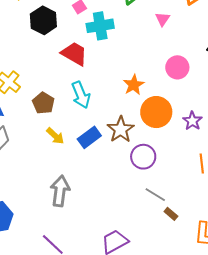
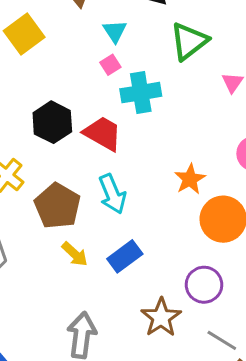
black hexagon: (43, 20) -> (52, 122), moved
brown pentagon: (43, 103) -> (57, 206), size x1.4
brown star: (121, 129) -> (161, 318), moved

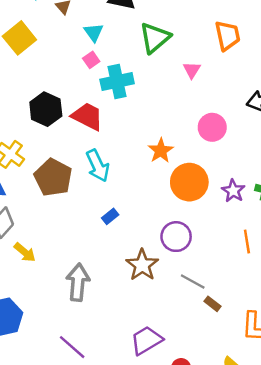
yellow arrow: (75, 254) -> (25, 252), moved
blue rectangle: (125, 256) -> (110, 216), size x0.6

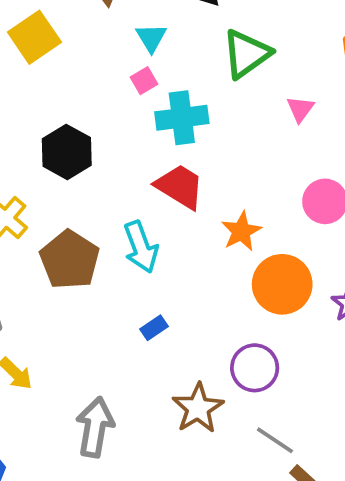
red trapezoid: (87, 116) -> (180, 186), moved

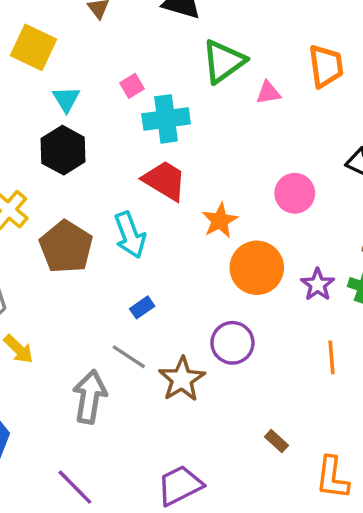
yellow square: (34, 37) -> (33, 47), turned -30
cyan triangle: (151, 38) -> (66, 99), moved
pink triangle: (300, 109) -> (268, 93), moved, turned 44
gray line: (275, 440) -> (129, 357), moved

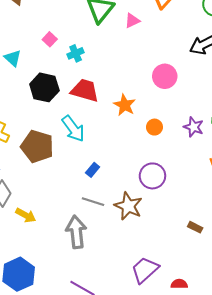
cyan cross: (166, 119) -> (76, 53), size x0.6
black hexagon: (63, 150) -> (44, 87), moved
orange circle: (257, 268) -> (154, 127), size x0.5

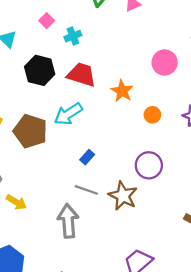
cyan arrow: (73, 129) -> (68, 114), turned 92

